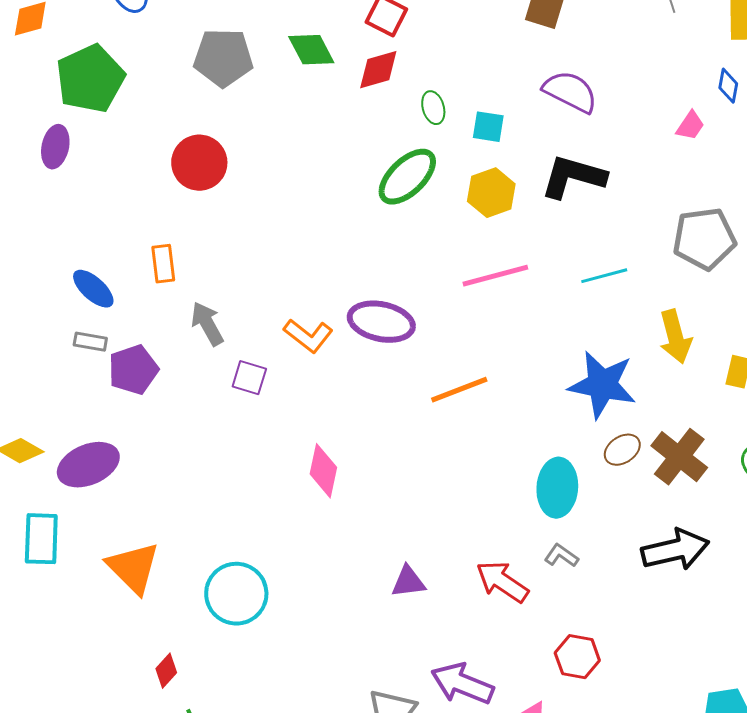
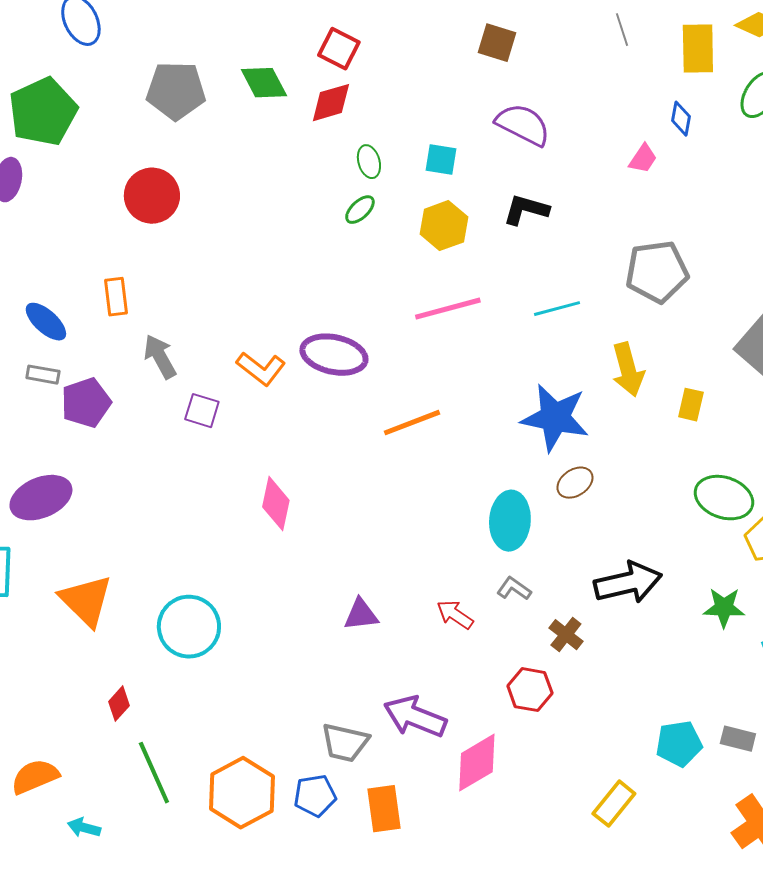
green ellipse: (433, 108) -> (369, 162), moved
green ellipse: (407, 177) -> (360, 210), size x0.5
black L-shape: (573, 177) -> (526, 210), size x0.7
brown cross: (679, 457) -> (566, 635), moved, size x0.6
red arrow: (502, 582) -> (455, 615), size x0.7

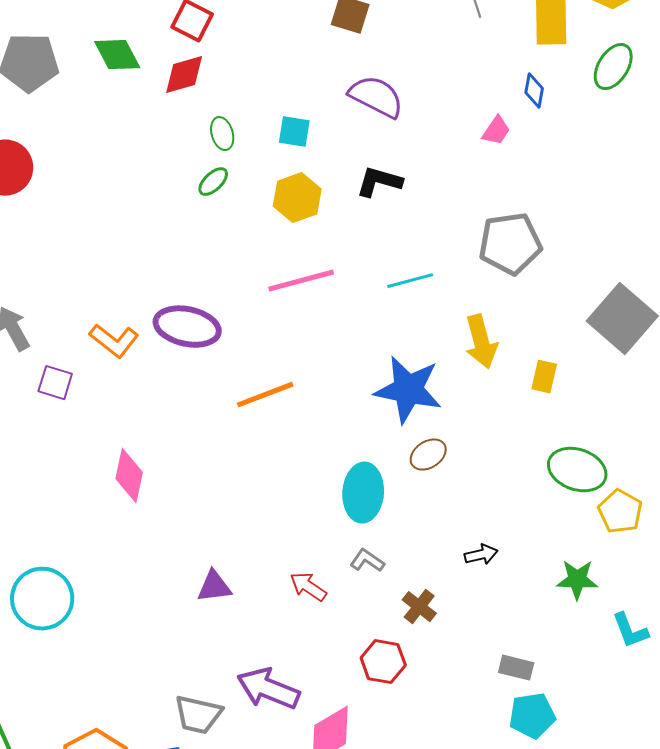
black arrow: (628, 583) -> (481, 555), size x0.5
gray rectangle: (738, 739) -> (516, 668), moved

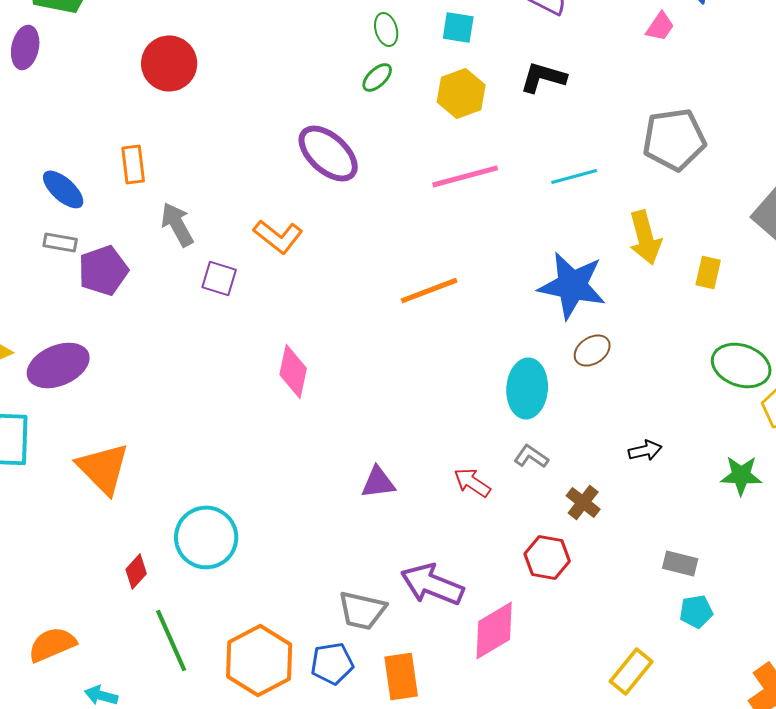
purple ellipse: (187, 327) -> (328, 153), moved, turned 30
cyan circle: (42, 599) -> (206, 537), moved
cyan pentagon: (532, 716) -> (696, 611), size x0.7

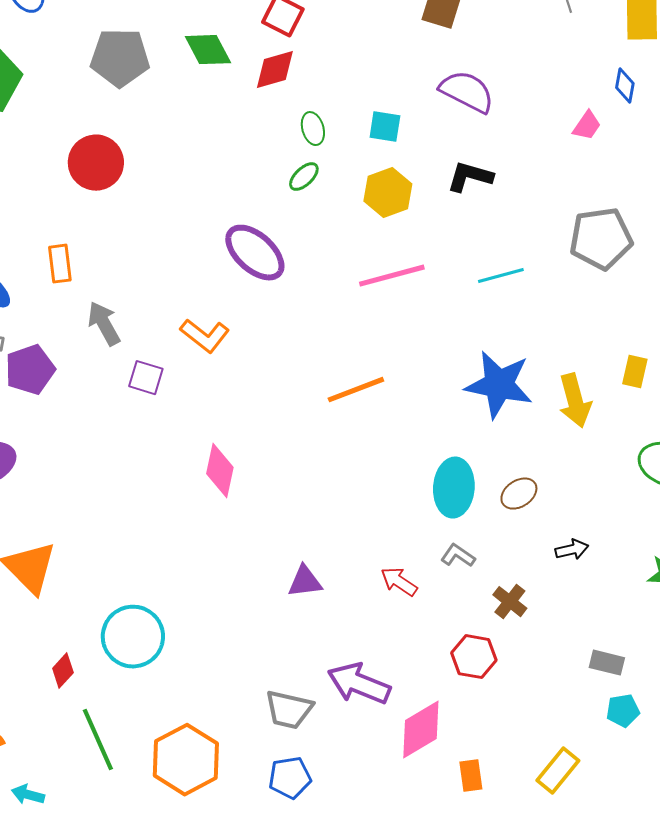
yellow arrow: (645, 237) -> (575, 401), moved
brown ellipse: (592, 350) -> (519, 494), moved
blue pentagon: (332, 663) -> (290, 778), moved
orange rectangle: (401, 676) -> (471, 776), moved, size x0.7

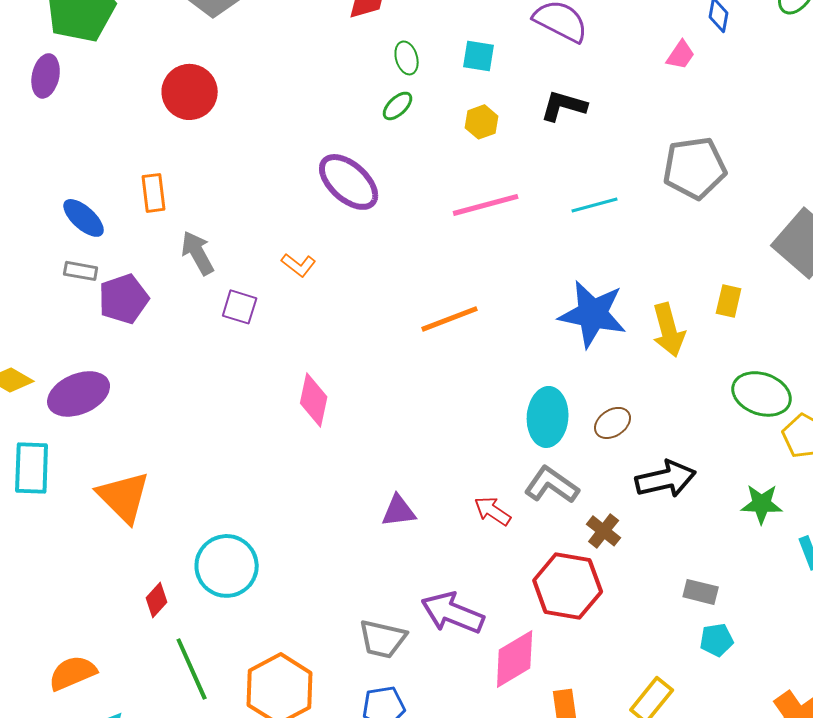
yellow hexagon: (388, 193) -> (482, 122), size x0.7
orange L-shape: (205, 336) -> (299, 265), size x0.7
black arrow: (572, 550) -> (666, 479), size x1.8
gray L-shape: (458, 556) -> (552, 485), size x1.6
red hexagon: (474, 657) -> (568, 586), size x1.5

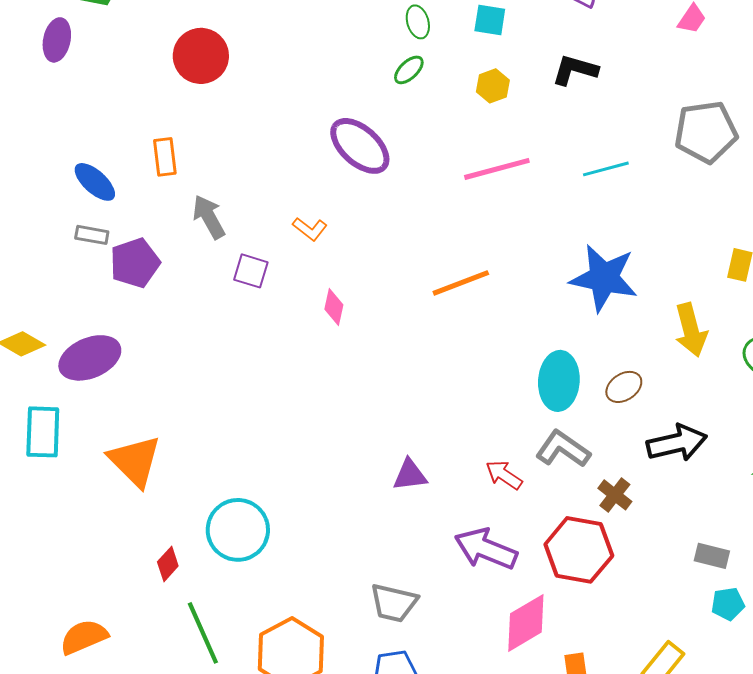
yellow arrow: (669, 330) -> (691, 330), moved
pink diamond: (314, 400) -> (334, 307), moved, size x0.7
purple arrow: (453, 613) -> (486, 549), moved

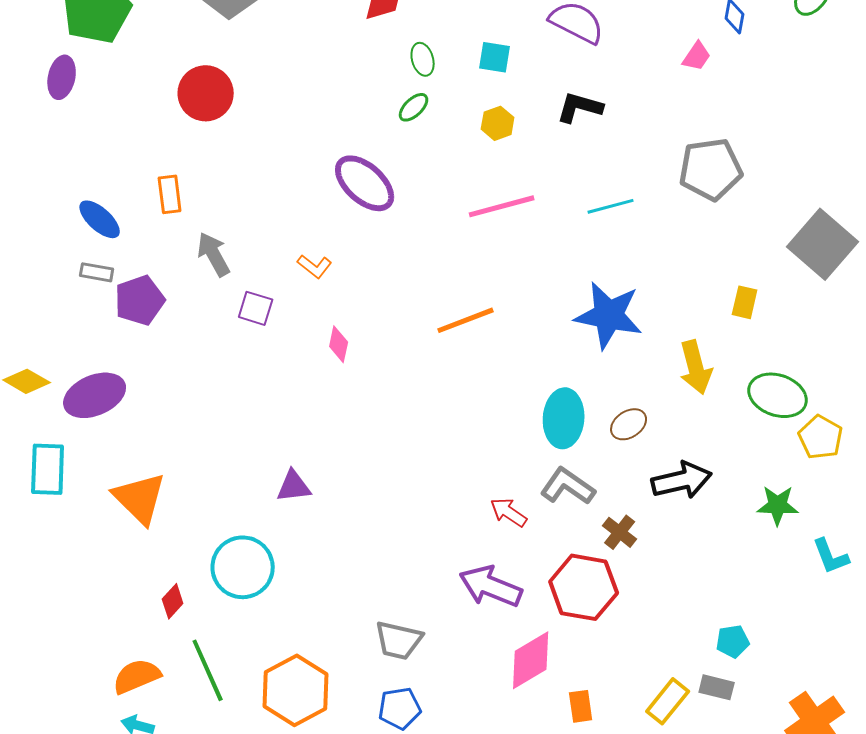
purple triangle: (410, 475) -> (294, 486), moved
gray rectangle: (712, 556) -> (717, 687), moved
orange semicircle: (84, 637) -> (137, 676), moved

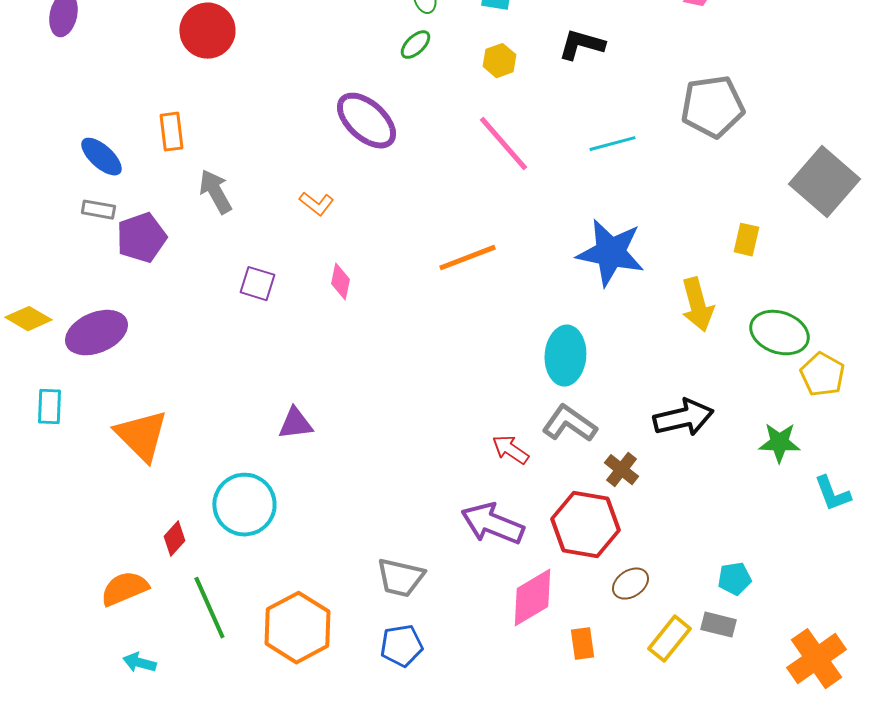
pink line: (502, 206) -> (503, 144), turned 64
purple square: (256, 308) -> (257, 284), moved
brown ellipse: (629, 424) -> (630, 584), moved
cyan rectangle: (48, 469) -> (49, 407), size x0.7
orange semicircle: (137, 676) -> (124, 589), moved

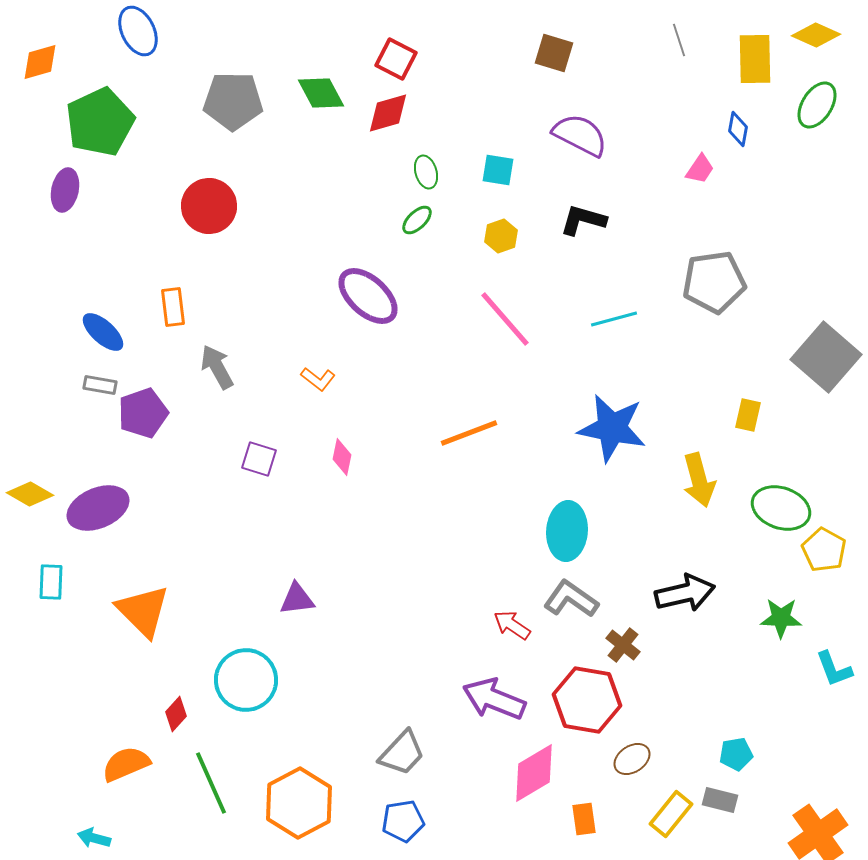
gray trapezoid: (400, 578) -> (402, 753), turned -60
cyan arrow: (139, 663) -> (94, 838), moved

